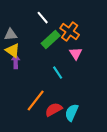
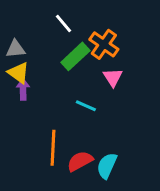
cyan line: (58, 73) -> (86, 106), turned -32
orange line: (36, 101) -> (53, 148), turned -35

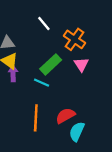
green rectangle: (75, 56) -> (51, 64), moved
cyan line: (86, 106) -> (42, 83), moved
red semicircle: (80, 161) -> (65, 116), moved

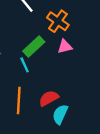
pink triangle: (81, 64) -> (65, 47), turned 49
cyan line: (42, 83) -> (25, 65), turned 42

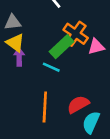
orange cross: (58, 21) -> (76, 34), moved
cyan line: (25, 65) -> (51, 67), turned -42

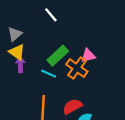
gray triangle: (13, 22) -> (15, 34), turned -35
orange cross: (76, 34) -> (77, 68), moved

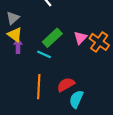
pink triangle: (88, 56) -> (80, 38), turned -32
orange cross: (77, 68) -> (99, 42), moved

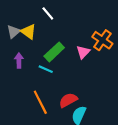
yellow triangle: (15, 35) -> (29, 32), moved
orange cross: (99, 42) -> (102, 40), moved
orange line: (39, 87) -> (40, 102), turned -30

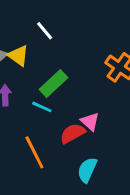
pink triangle: (83, 52) -> (90, 122), moved, turned -32
red semicircle: (68, 100) -> (73, 133), moved

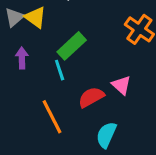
cyan line: (42, 107) -> (60, 70), turned 48
pink triangle: (90, 122) -> (121, 85), moved

